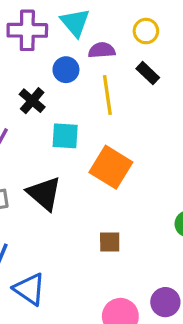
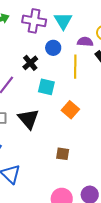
purple semicircle: (102, 50) -> (85, 42), moved
orange square: (111, 167) -> (70, 110), size x0.7

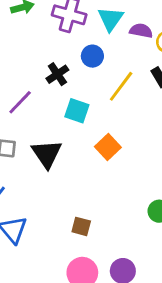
purple semicircle: (85, 42) -> (141, 31), moved
yellow line: (75, 67) -> (121, 86), turned 30
brown square: (63, 154) -> (81, 226), moved

